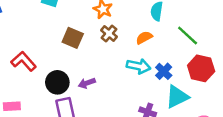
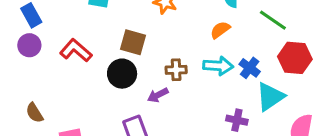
brown cross: (109, 34) -> (176, 70), moved, turned -35
red L-shape: (24, 61) -> (76, 50), moved
black circle: (57, 82) -> (122, 74), moved

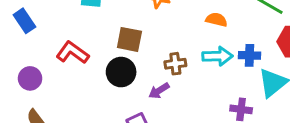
orange semicircle: (220, 30) -> (216, 20), turned 55
purple circle: (29, 45) -> (30, 78), moved
blue cross: (250, 68) -> (249, 55), turned -30

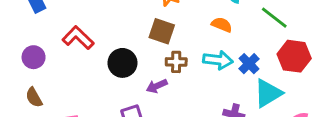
brown square: (129, 39) -> (162, 31), moved
blue cross: (249, 55) -> (249, 64), turned 36

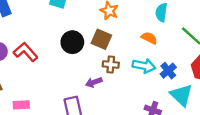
red L-shape: (78, 38) -> (26, 52), moved
black circle: (122, 63) -> (72, 42), moved
cyan triangle: (268, 93) -> (181, 95), turned -50

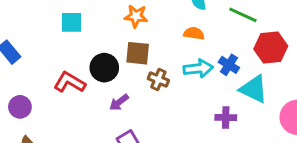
red L-shape: (26, 52) -> (69, 82), moved
brown cross: (111, 65) -> (158, 80), turned 35
purple arrow: (94, 82) -> (119, 102), moved

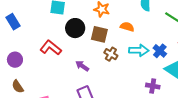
orange semicircle: (194, 33) -> (127, 27), moved
black circle: (104, 68) -> (75, 28), moved
purple arrow: (119, 102) -> (82, 66), turned 64

